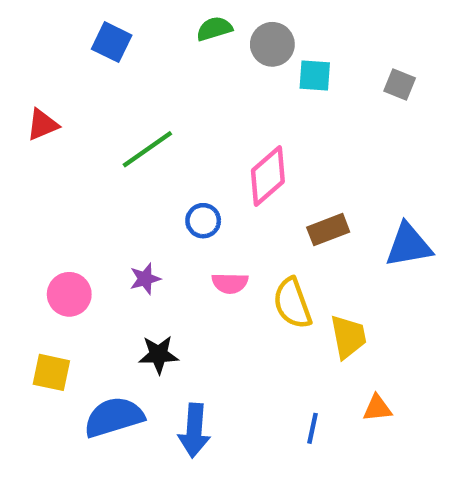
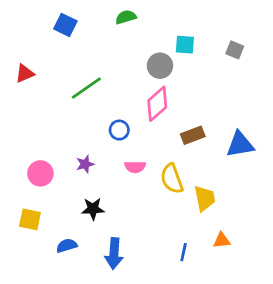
gray circle: (272, 44) -> (160, 66), moved
blue semicircle: (114, 417) -> (67, 246), size x0.6

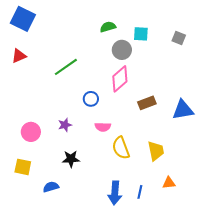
green semicircle: (126, 17) -> (108, 27), moved
blue square: (65, 25) -> (23, 19), moved, size x1.4
yellow semicircle: (172, 179) -> (121, 148), moved
blue arrow: (114, 254) -> (115, 193), moved

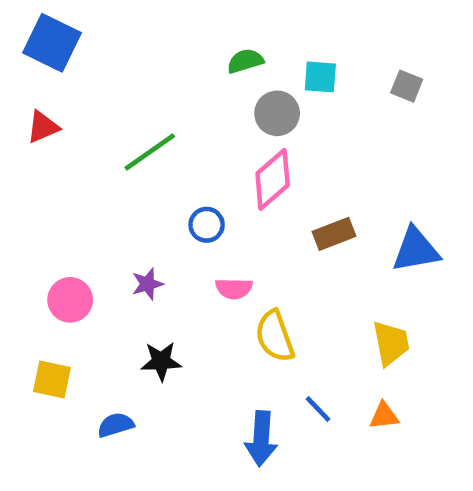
yellow trapezoid: (156, 151) -> (391, 343), moved
blue line: (140, 192) -> (318, 409), moved, turned -56

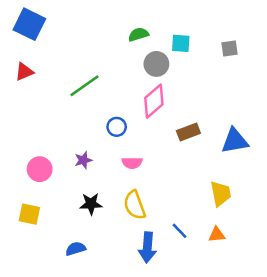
gray square: (407, 86) -> (230, 49), turned -30
yellow semicircle: (275, 336) -> (135, 205), moved
blue semicircle: (116, 425) -> (76, 249), moved

